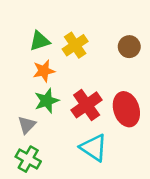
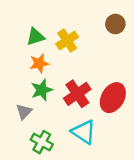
brown circle: (129, 47) -> (115, 24), moved
red ellipse: (126, 109) -> (113, 98), turned 48
green cross: (28, 159) -> (42, 142), moved

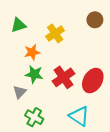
green triangle: (35, 37) -> (18, 25), moved
green star: (42, 90) -> (34, 74), turned 30
cyan triangle: (84, 132) -> (79, 116), moved

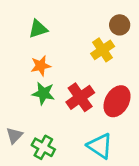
green triangle: (18, 25) -> (38, 29), moved
yellow cross: (55, 33) -> (103, 50), moved
gray triangle: (20, 92) -> (14, 135), moved

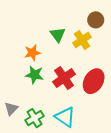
green triangle: (38, 29) -> (58, 35), moved, turned -49
cyan triangle: (100, 146) -> (65, 117), moved
green cross: (43, 147) -> (35, 118), turned 30

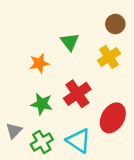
yellow cross: (82, 40) -> (109, 57), moved
green star: (35, 75) -> (42, 104), moved
red ellipse: (94, 81) -> (113, 118), moved

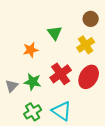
red ellipse: (113, 118) -> (89, 77), moved
gray triangle: (14, 131) -> (12, 86), moved

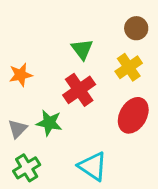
orange star: (31, 50) -> (21, 75), moved
red cross: (61, 74) -> (79, 90), moved
green cross: (33, 112) -> (27, 168), moved

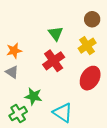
green star: (49, 123) -> (33, 96), moved
gray triangle: (18, 129) -> (12, 72), moved, turned -40

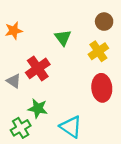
orange star: (14, 51) -> (14, 31), moved
red cross: (54, 61) -> (38, 68), moved
red ellipse: (90, 78) -> (102, 88), turned -35

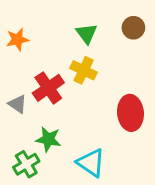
green triangle: (63, 38) -> (86, 34), moved
yellow cross: (98, 51) -> (84, 70), moved, turned -30

